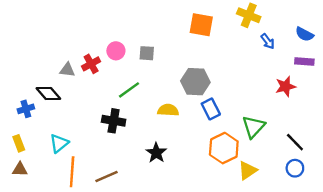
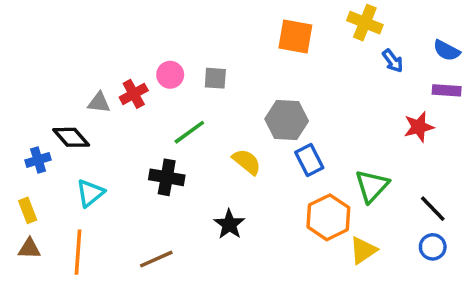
yellow semicircle: (168, 110) -> (247, 162), turned 36
cyan triangle: (59, 143) -> (90, 193), moved
orange line: (72, 172) -> (78, 252), moved

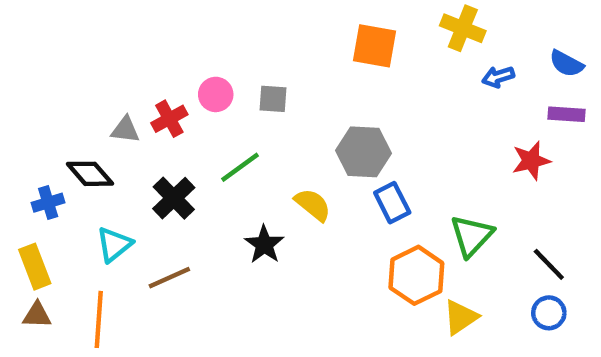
blue arrow: (393, 61) -> (498, 77), turned 110
black cross: (167, 177) -> (174, 198), moved, turned 36
yellow rectangle: (28, 210) -> (35, 267), size x1.4
black star: (229, 224) -> (264, 244), moved
brown line: (156, 259) -> (169, 278), moved

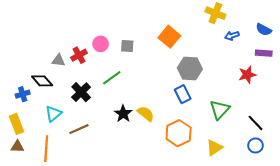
orange square: (375, 46) -> (169, 37), moved, turned 30
gray hexagon: (364, 152) -> (190, 69), moved
yellow semicircle: (313, 205) -> (146, 114), moved
orange hexagon: (416, 275) -> (179, 133), moved

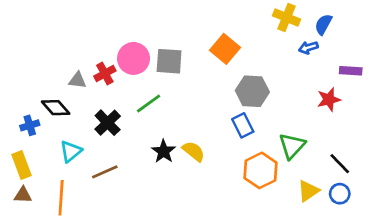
blue semicircle: (264, 30) -> (323, 24), moved, turned 91
pink circle: (101, 44) -> (133, 58), size x1.5
gray square: (127, 46) -> (169, 61), size x1.5
orange hexagon: (179, 133) -> (261, 170), moved
yellow triangle: (214, 148) -> (308, 191), moved

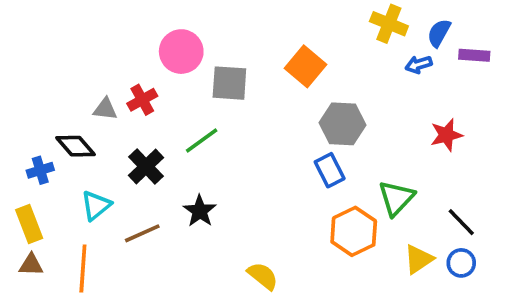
pink circle: (133, 58) -> (181, 52), moved
purple rectangle: (351, 71) -> (474, 55), moved
black star: (164, 151) -> (200, 211), moved
yellow semicircle: (194, 151) -> (263, 276), moved

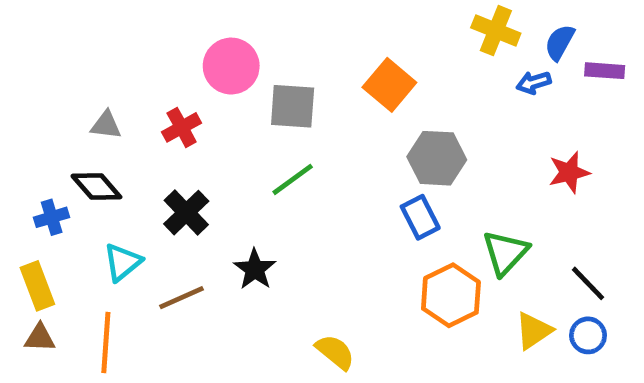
gray triangle: (105, 109) -> (106, 125), moved
green line: (202, 141) -> (293, 179), moved

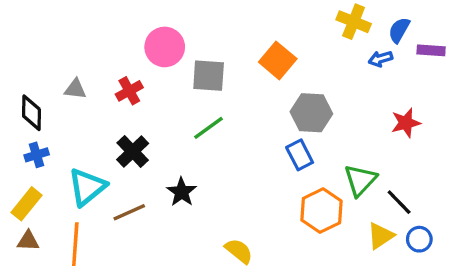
black diamond: (96, 187) -> (31, 113), moved, turned 42
cyan triangle: (122, 262) -> (87, 187), size x1.4
black line: (588, 283) -> (399, 202), moved
yellow rectangle: (37, 286) -> (26, 204), turned 60

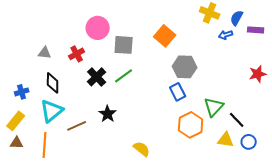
black diamond: (31, 113) -> (53, 83), moved
red star: (406, 123) -> (258, 74), moved
black cross: (133, 152) -> (97, 77), moved
yellow triangle: (381, 236) -> (226, 140), turned 42

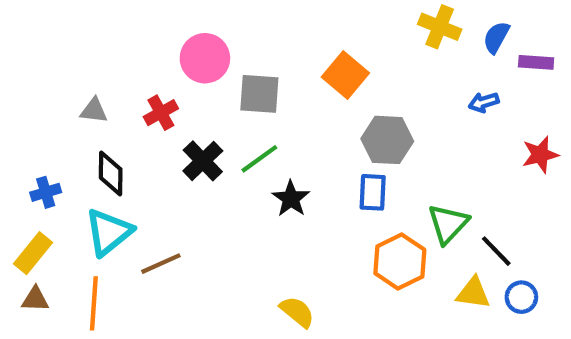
blue arrow: (226, 35) -> (484, 102), moved
blue rectangle: (178, 92) -> (373, 192), turned 30
black star: (108, 114) -> (291, 199), moved

